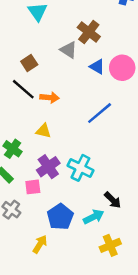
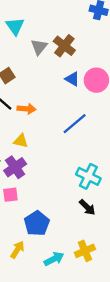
gray triangle: (69, 50) -> (39, 47), moved, turned 36
purple cross: (48, 167) -> (15, 167), moved
cyan cross: (80, 168) -> (88, 176), moved
cyan arrow: (94, 217) -> (54, 259), moved

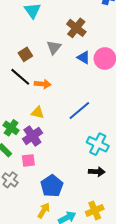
gray triangle: (39, 47) -> (54, 47), moved
blue line: (75, 124) -> (79, 111), moved
black arrow: (87, 207) -> (97, 172), turned -42
yellow arrow: (17, 250) -> (44, 210), moved

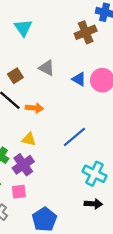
brown cross: (76, 28) -> (86, 32), moved, turned 30
gray triangle: (54, 47) -> (47, 68), turned -42

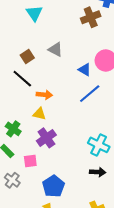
blue triangle: (79, 79) -> (85, 70), moved
orange arrow: (34, 108) -> (44, 95), moved
blue line: (74, 137) -> (90, 94), moved
purple cross: (23, 165) -> (46, 138), moved

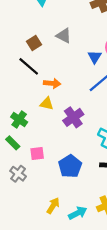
blue triangle: (85, 70) -> (95, 57), turned 32
purple cross: (46, 138) -> (73, 117), moved
blue pentagon: (53, 186) -> (70, 166), moved

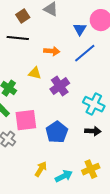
black line: (29, 66) -> (18, 38), turned -35
orange arrow: (52, 83) -> (52, 51), moved
pink square: (37, 154) -> (26, 120), size x1.6

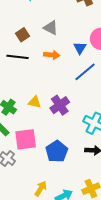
orange arrow: (52, 51) -> (52, 55), moved
yellow triangle: (35, 73) -> (35, 102), moved

